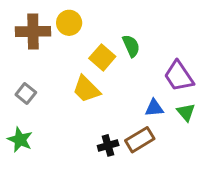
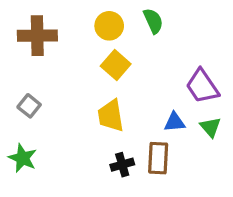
yellow circle: (69, 23) -> (109, 26), moved
green semicircle: (131, 46) -> (153, 21), moved
yellow trapezoid: (86, 89) -> (111, 116), moved, turned 36
brown rectangle: (140, 140) -> (158, 158), turned -56

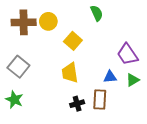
yellow circle: (109, 26) -> (48, 21), moved
gray square: (29, 106) -> (18, 67), size x1.5
green triangle: (210, 127) -> (133, 80), turned 40

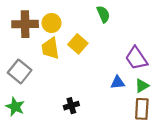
yellow trapezoid: (70, 73) -> (50, 48), moved
brown rectangle: (100, 100) -> (142, 109), moved
black cross: (77, 104) -> (71, 106), moved

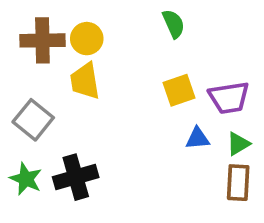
yellow square: (78, 44) -> (179, 90), moved, turned 30
purple trapezoid: (136, 58) -> (229, 98), turned -65
black cross: (71, 106) -> (76, 177), moved, size x1.6

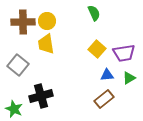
yellow square: (179, 90) -> (97, 49), turned -30
green star: (26, 179) -> (14, 109), moved
brown rectangle: (238, 183) -> (104, 99), moved, turned 48

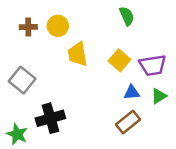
green semicircle: (94, 13) -> (127, 16), moved
brown cross: (23, 22) -> (28, 27), size x0.6
yellow trapezoid: (46, 44) -> (78, 54), moved

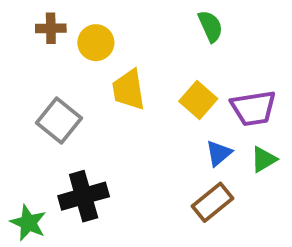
brown cross: (28, 27) -> (51, 28), moved
gray square: (22, 80) -> (59, 120), moved
blue triangle: (132, 92) -> (219, 153), turned -35

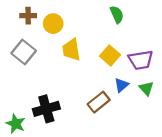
gray square: (59, 120) -> (24, 52), moved
green triangle: (264, 159) -> (146, 88), turned -42
brown rectangle: (213, 202) -> (99, 102), moved

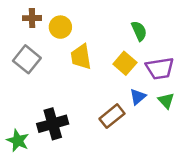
green semicircle: (117, 14) -> (139, 31), moved

